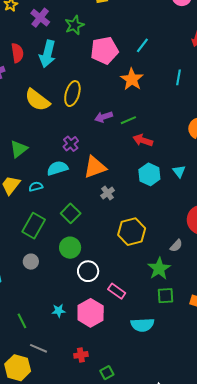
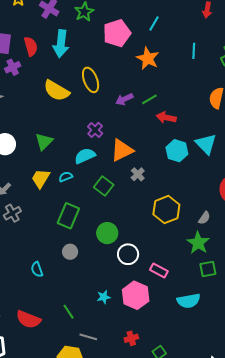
yellow ellipse: (72, 94) -> (91, 80), turned -30
cyan triangle: (179, 171) -> (206, 144), size x1.6
green square: (71, 213) -> (104, 186), moved
gray semicircle: (176, 246) -> (204, 218), moved

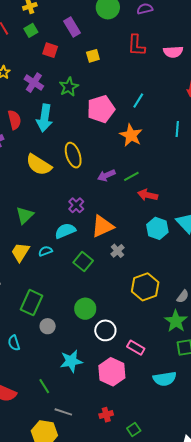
green rectangle: (68, 216) -> (31, 303), moved
cyan star: (104, 297) -> (71, 361), moved, size x1.6

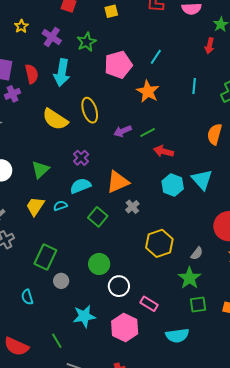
purple cross: (76, 205) -> (81, 158), moved

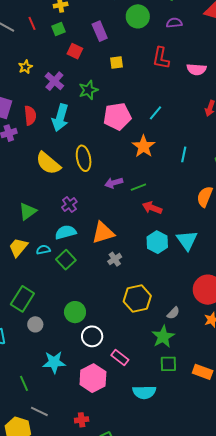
cyan line: (194, 86) -> (184, 154), moved
green square: (98, 217) -> (66, 260), moved

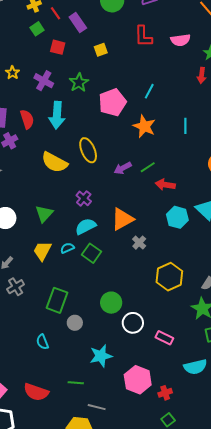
red line: (32, 23) -> (56, 13), moved
pink hexagon: (93, 378) -> (138, 380), moved
green line: (24, 383) -> (76, 383), turned -49
red cross: (82, 420) -> (165, 393), moved

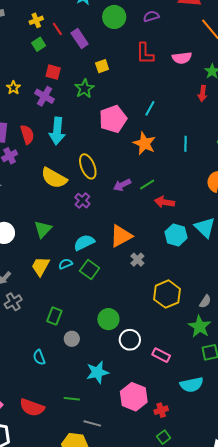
red square: (58, 47) -> (53, 72), moved
green star: (79, 82) -> (84, 88), moved
purple cross: (84, 198) -> (82, 201), moved
green rectangle: (57, 300) -> (54, 316), size x0.7

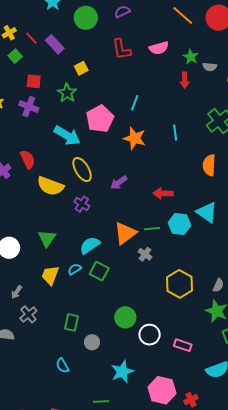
cyan arrow: (57, 131) -> (67, 136), moved, turned -56
red semicircle: (27, 135) -> (28, 159), moved
green line: (147, 184) -> (152, 229), moved, turned 35

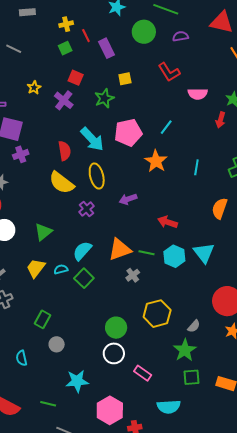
pink semicircle: (159, 48) -> (198, 94), moved
red L-shape: (122, 49) -> (169, 72), turned -40
red semicircle: (28, 159) -> (65, 151), moved
cyan semicircle: (90, 245) -> (82, 251), turned -30
green circle: (125, 317) -> (116, 328), moved

